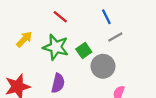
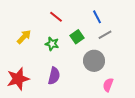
green star: (56, 47) -> (52, 44), size x0.6
green square: (84, 51) -> (77, 37), moved

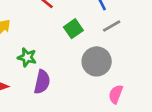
green star: (52, 44) -> (27, 57), moved

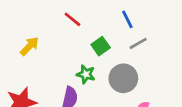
green star: (27, 57) -> (86, 74), moved

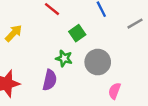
gray line: (138, 43) -> (135, 24), moved

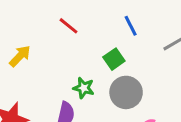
green square: (77, 33) -> (114, 59), moved

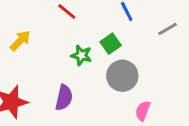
green star: (84, 88) -> (81, 55), moved

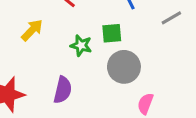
yellow arrow: (20, 41) -> (32, 30), moved
green square: (111, 44) -> (112, 33), turned 30

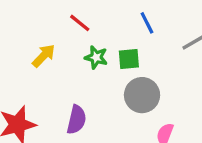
green star: (81, 45) -> (96, 57), moved

